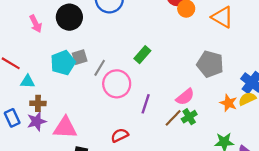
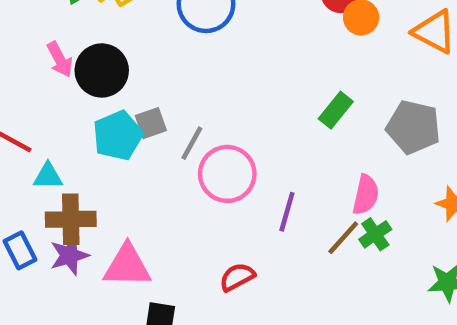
black circle: (69, 17) -> (102, 70), moved
green rectangle: (142, 55) -> (336, 110), moved
pink semicircle: (185, 97) -> (366, 195), turned -36
brown cross: (38, 103) -> (71, 219), size x1.5

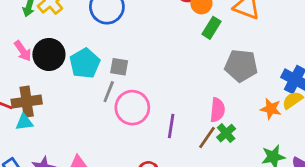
green rectangle: (336, 110) -> (212, 28), moved
gray square: (151, 123) -> (119, 67), moved, turned 36
cyan pentagon: (118, 136) -> (85, 63), moved
brown cross: (71, 219) -> (27, 102), moved

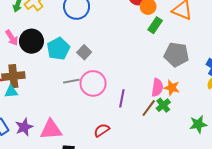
gray square: (119, 67) -> (84, 52), turned 32
gray line: (109, 92) -> (71, 81), moved, turned 56
orange star: (271, 109) -> (172, 88), moved

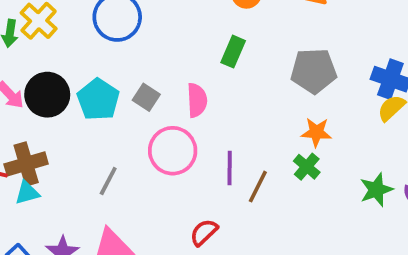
green rectangle: (155, 25) -> (233, 52), moved
gray line: (71, 81) -> (108, 181), moved, turned -42
pink semicircle: (157, 87) -> (197, 100), moved
brown line: (149, 108) -> (258, 187), moved

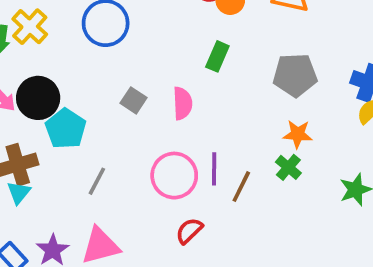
cyan pentagon: (98, 100) -> (66, 129), moved
pink circle: (173, 151) -> (174, 176), moved
cyan triangle: (27, 193) -> (19, 193), turned -35

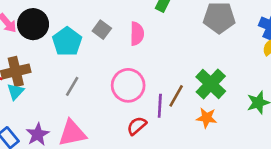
cyan pentagon: (66, 129) -> (67, 42), moved
orange star: (298, 134) -> (207, 118), moved
green cross: (288, 167) -> (211, 84), size x1.6
purple line: (214, 169) -> (160, 106), moved

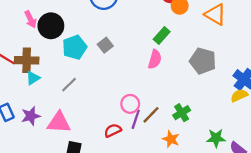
pink semicircle: (137, 34) -> (155, 59), moved
green cross: (211, 84) -> (182, 113), size x0.7
pink circle: (128, 85) -> (130, 104), moved, size x0.7
cyan triangle: (15, 92) -> (33, 78), moved

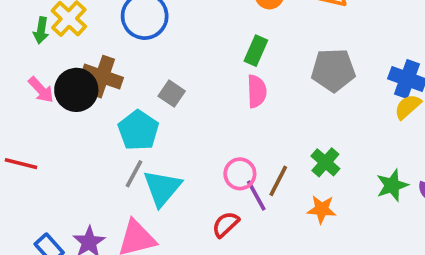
cyan pentagon: (75, 47) -> (138, 130), moved
brown cross: (27, 60) -> (102, 77), moved, turned 35
cyan triangle: (33, 78) -> (162, 188), moved, size x1.6
purple line: (136, 119) -> (256, 195), turned -30

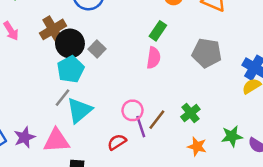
brown cross: (102, 77) -> (53, 29), turned 30
black circle: (76, 90) -> (70, 43), moved
orange star: (322, 209) -> (197, 147), moved

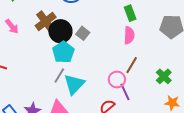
green rectangle: (158, 31) -> (130, 13), turned -49
brown line: (157, 120) -> (132, 65), moved

